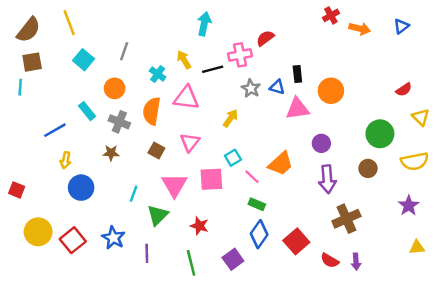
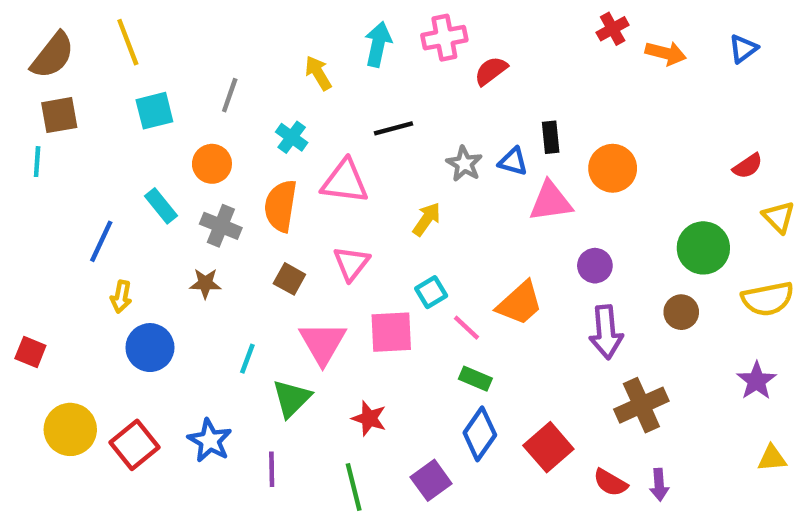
pink cross: (240, 55) -> (444, 38), moved
cyan square: (83, 60) -> (154, 111), turned 36
yellow arrow: (184, 60) -> (318, 73), moved
blue line: (55, 130) -> (101, 241), turned -35

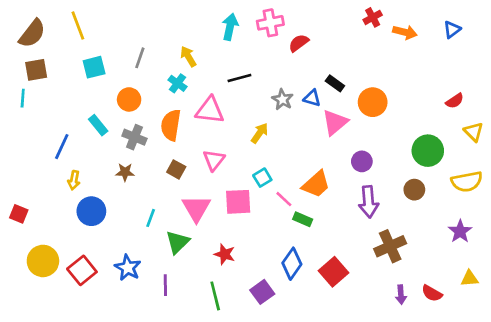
yellow arrow: (318, 73) -> (188, 56), moved
black rectangle: (551, 137) -> (335, 83), turned -48
pink triangle: (551, 201) -> (335, 122), turned -32
green rectangle: (475, 379) -> (303, 219), moved
red semicircle: (610, 483) -> (432, 293), moved

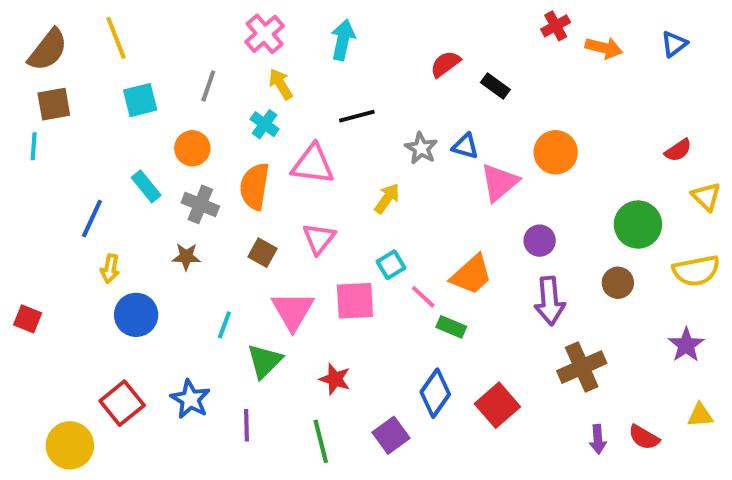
pink cross: (270, 23) -> (265, 34), moved, turned -30
black rectangle: (335, 83) -> (495, 86), moved
yellow circle: (43, 261) -> (70, 445), moved

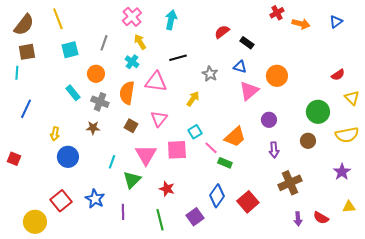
blue triangle: (465, 146) -> (240, 67), moved
blue line: (92, 219) -> (26, 109), moved
purple arrow: (550, 301) -> (274, 150), size x0.7

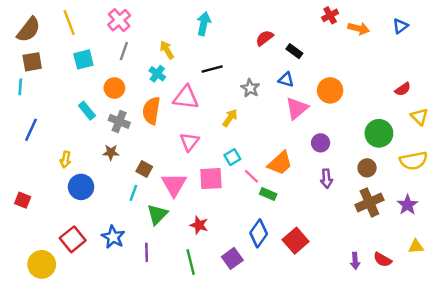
pink cross: (132, 17) -> (119, 20), moved
brown square: (131, 126) -> (144, 169), moved
red square: (14, 159) -> (23, 200), moved
brown cross: (290, 183) -> (369, 202), moved

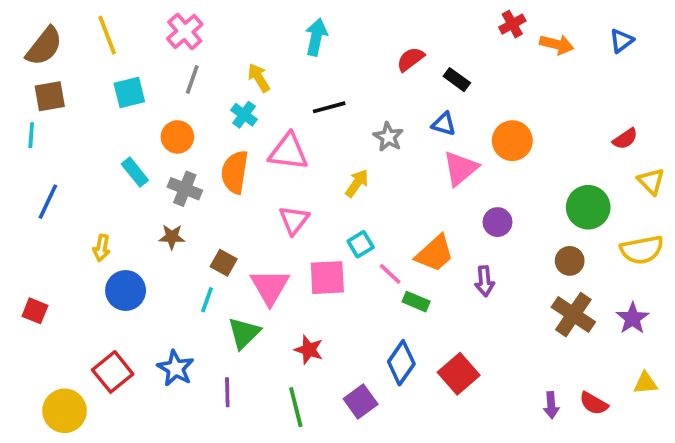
purple arrow: (326, 179) -> (485, 281), moved
brown cross: (369, 202) -> (573, 315), turned -32

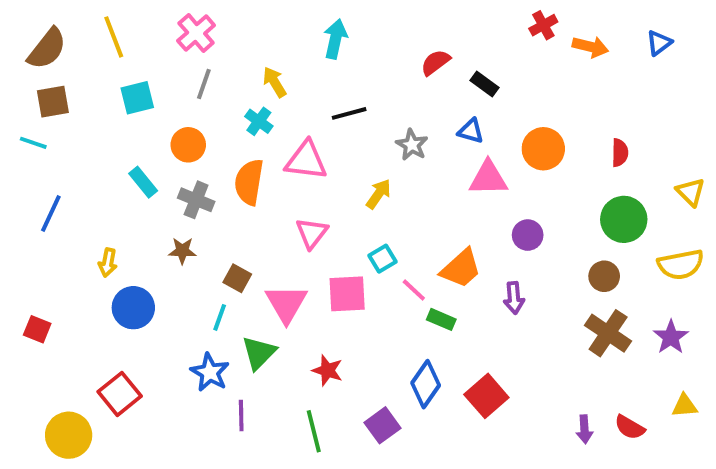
cyan line: (31, 135) -> (33, 143), turned -75
red semicircle: (625, 139) -> (620, 153), moved, turned -55
pink triangle: (460, 168) -> (488, 178), turned 39
blue star: (176, 368) -> (210, 372), moved

